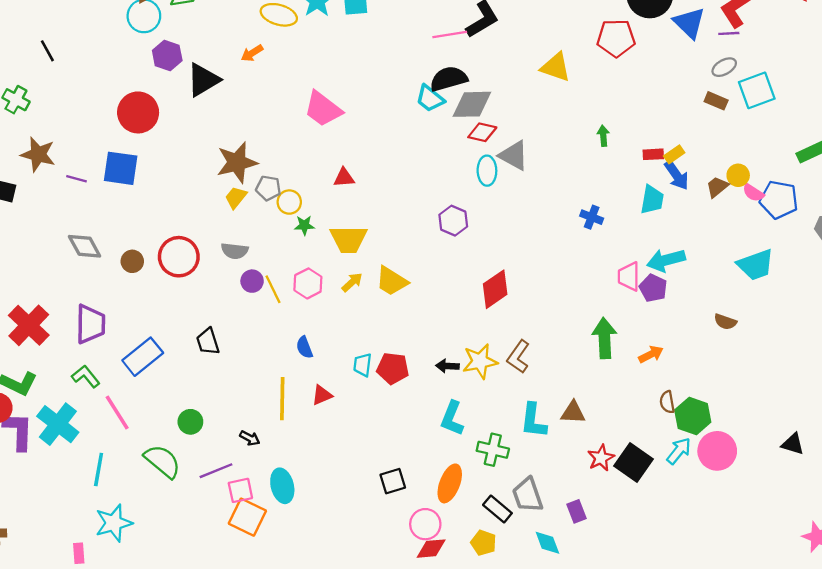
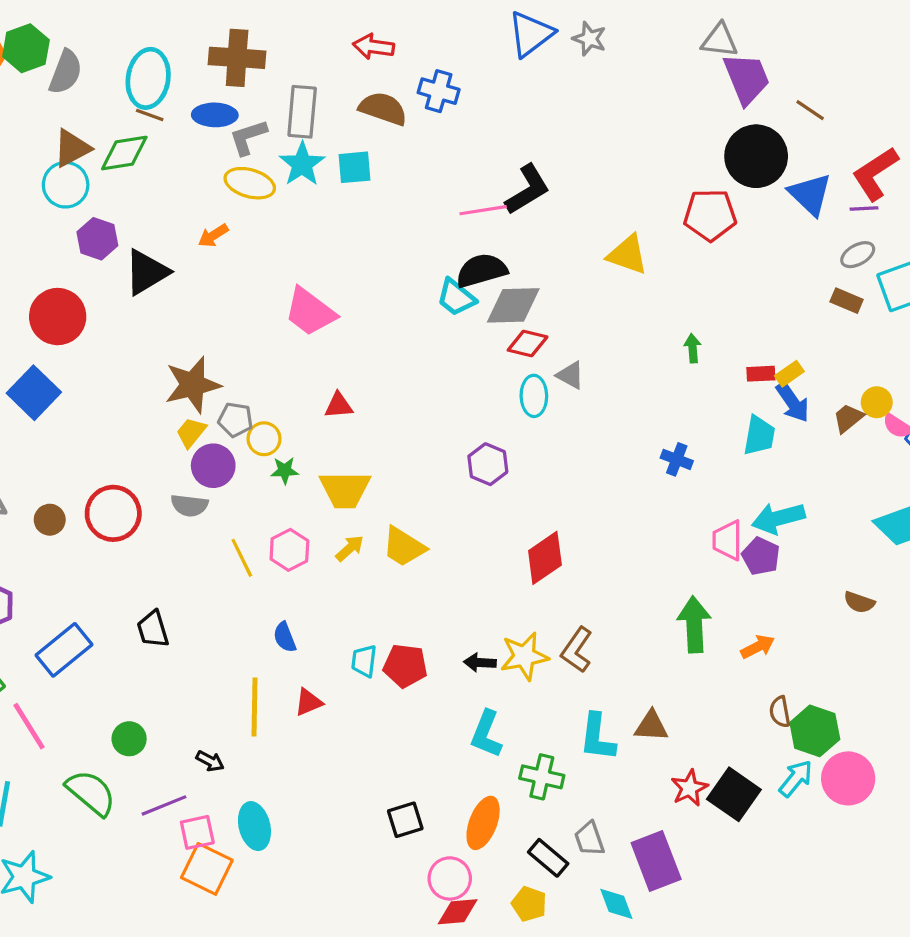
gray triangle: (514, 155) -> (570, 375), size x0.7
blue square: (121, 168) -> (34, 393), turned 36
purple circle: (252, 281) -> (213, 466), moved, size x1.4
gray trapezoid: (528, 495) -> (589, 839), size x0.7
purple rectangle: (576, 511) -> (656, 861), size x1.8

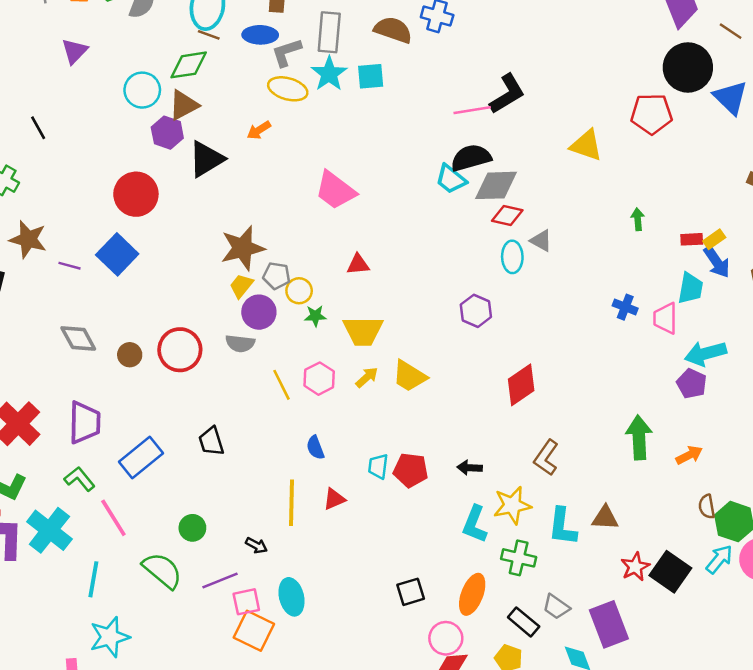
brown triangle: (72, 148) -> (184, 105), moved
pink trapezoid: (728, 540) -> (665, 318), moved
yellow star: (524, 656) -> (512, 505), moved
gray trapezoid: (589, 839) -> (556, 607), turned -36

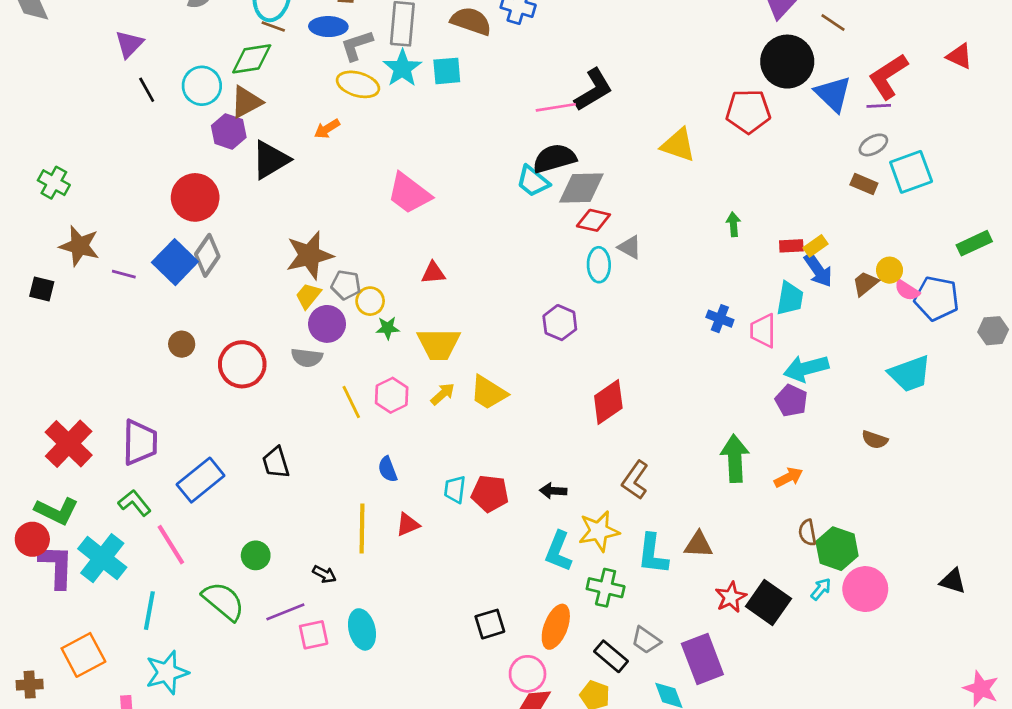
black line: (38, 128) -> (147, 90), moved
gray diamond: (78, 338) -> (207, 255), moved, turned 63
brown circle: (130, 355) -> (182, 344), moved
cyan arrow: (719, 559) -> (821, 589), size x0.7
orange square: (254, 631) -> (83, 655), moved, turned 36

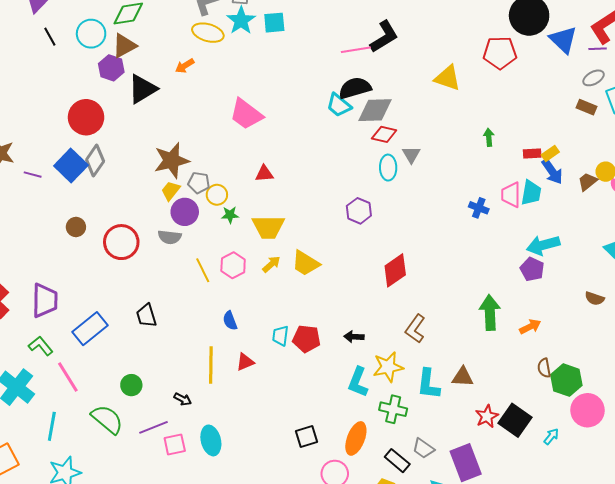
gray triangle: (630, 247) -> (411, 154), turned 30
pink trapezoid: (763, 331) -> (511, 195), moved
cyan arrow: (821, 589) -> (551, 436), moved

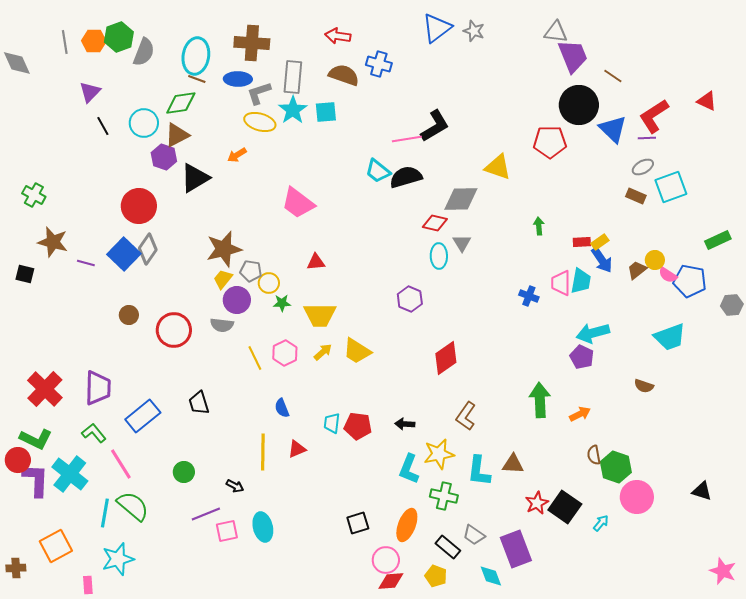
cyan trapezoid: (339, 105) -> (378, 171), moved
gray diamond: (375, 110) -> (461, 199), moved
green semicircle: (107, 419) -> (133, 506), moved

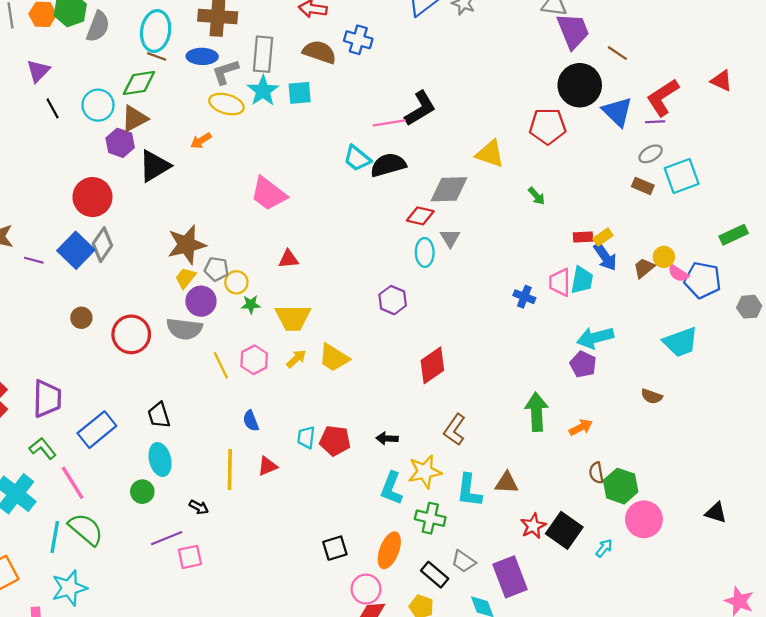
green arrow: (539, 226) -> (537, 196), moved, turned 144
gray semicircle: (222, 325) -> (184, 329), size x1.4
cyan ellipse: (263, 527) -> (160, 460), moved

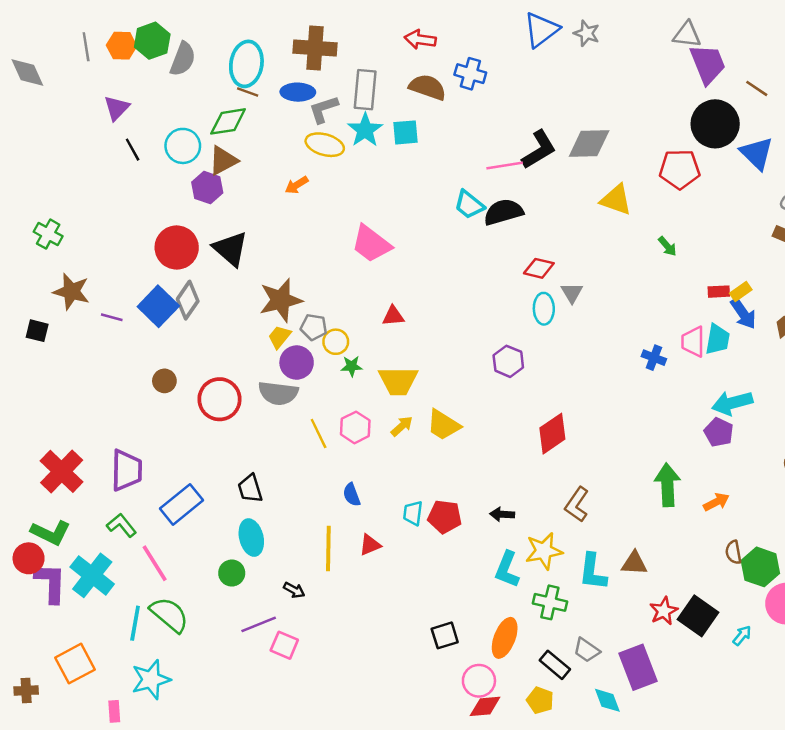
black triangle: (154, 166) -> (230, 249), moved, turned -48
gray diamond: (449, 189) -> (589, 143), moved
pink square: (190, 557) -> (284, 645), turned 35

